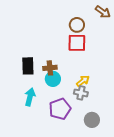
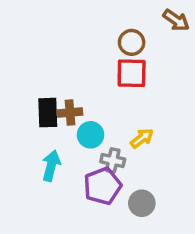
brown cross: (50, 68) -> (70, 113), moved
gray cross: (81, 93) -> (113, 160), moved
gray circle: (92, 120) -> (142, 203), moved

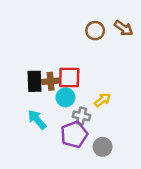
brown arrow: (176, 20) -> (124, 28), moved
red square: (132, 73) -> (69, 78), moved
cyan arrow: (51, 166) -> (37, 120), turned -55

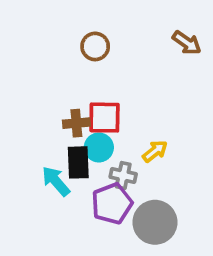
brown circle: (95, 31) -> (95, 46), moved
black rectangle: (35, 81) -> (78, 162), moved
gray circle: (103, 147) -> (155, 222), size x1.5

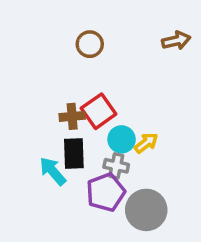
brown arrow: (187, 43) -> (176, 41), turned -48
red square: (104, 118) -> (99, 111), turned -36
cyan circle: (99, 147) -> (122, 139), moved

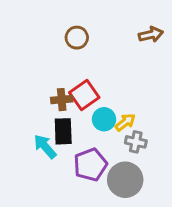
gray cross: (116, 166) -> (136, 142), moved

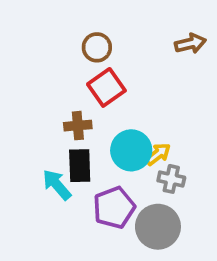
red square: (84, 95) -> (106, 87), moved
cyan circle: (104, 119) -> (131, 150), size x1.4

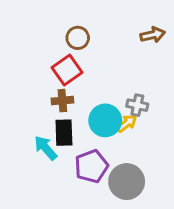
red square: (106, 87) -> (67, 70), moved
gray cross: (171, 179) -> (137, 105), moved

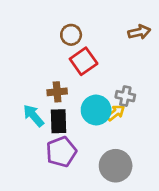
red square: (67, 70) -> (84, 61), moved
cyan arrow: (46, 148) -> (33, 116), moved
purple pentagon: (91, 166) -> (61, 152), moved

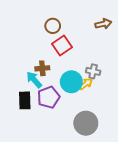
cyan arrow: (33, 116) -> (34, 80), moved
black rectangle: (58, 121) -> (25, 100), moved
purple pentagon: (61, 152) -> (49, 97), moved

